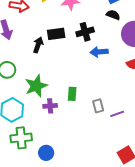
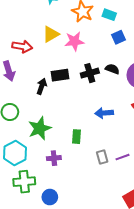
black semicircle: (113, 15) -> (112, 69), moved
blue arrow: (99, 52) -> (104, 113), moved
purple cross: (50, 106) -> (54, 158), moved
gray rectangle: (98, 106) -> (102, 157), moved

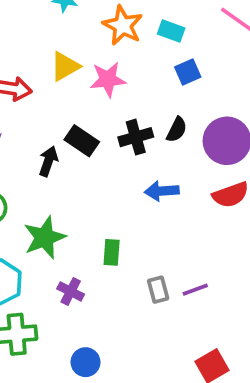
black semicircle: (112, 69) -> (177, 130), turned 96
black rectangle: (60, 75) -> (82, 141), turned 42
blue arrow: (104, 113) -> (162, 191), moved
purple cross: (54, 158) -> (71, 291), turned 32
blue circle: (50, 197) -> (86, 362), moved

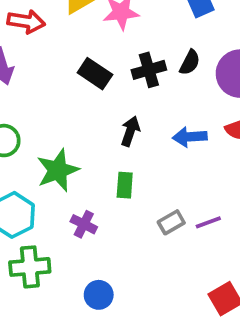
black arrow: (48, 161) -> (130, 131), moved
blue arrow: (162, 191) -> (190, 137), moved
gray rectangle: (158, 290) -> (171, 222), turned 75

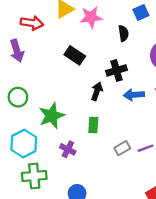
black semicircle: (190, 62) -> (123, 33), moved, turned -35
black cross: (149, 70) -> (117, 70), moved

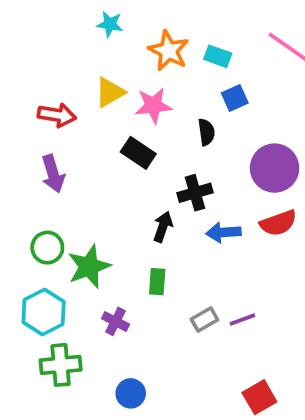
purple arrow: (17, 51) -> (53, 174), moved
black rectangle: (75, 55) -> (138, 153), moved
green circle: (18, 97) -> (47, 248), moved

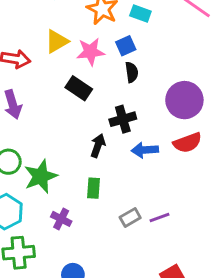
blue square: (235, 98) -> (126, 46), moved

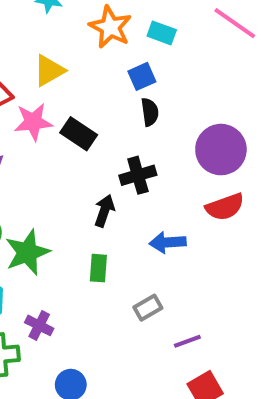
pink star: (91, 52) -> (33, 122), moved
blue arrow: (145, 150) -> (168, 242), moved
purple line: (160, 217) -> (187, 341), moved
purple cross: (61, 219) -> (39, 325), moved

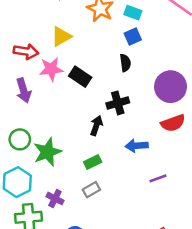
blue square: (142, 76) -> (133, 36), moved
green rectangle: (98, 268) -> (93, 162), turned 60
gray rectangle: (148, 308) -> (91, 190), moved
purple line: (187, 341) -> (158, 178), moved

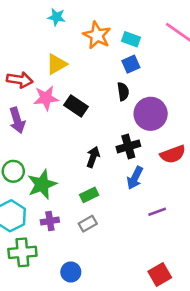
purple circle: (171, 87) -> (151, 114), moved
black cross: (118, 103) -> (128, 146), moved
blue arrow: (137, 146) -> (135, 178), turned -60
purple cross: (55, 198) -> (50, 221), moved, turned -36

